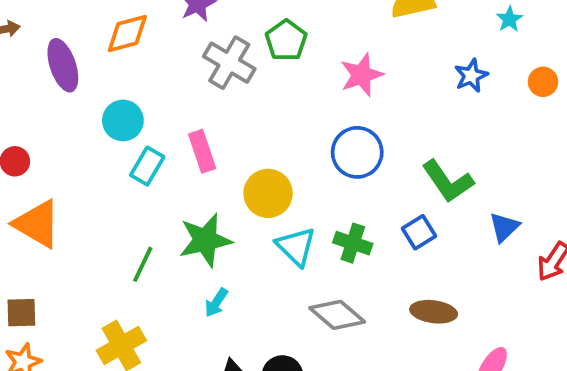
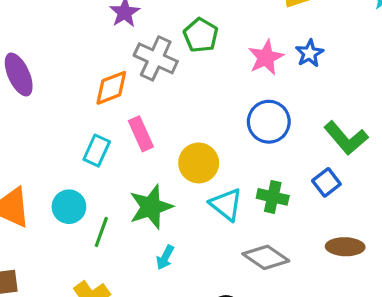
orange diamond: (127, 34) -> (111, 88), moved
blue star: (471, 76) -> (310, 53), moved
cyan circle: (123, 120) -> (69, 207), moved

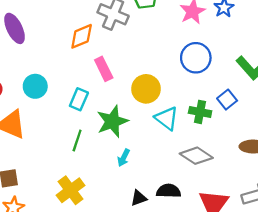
cyan rectangle: (97, 151) -> (79, 99), moved
blue square: (326, 182) -> (227, 100), moved
cyan circle: (69, 207) -> (35, 86), moved

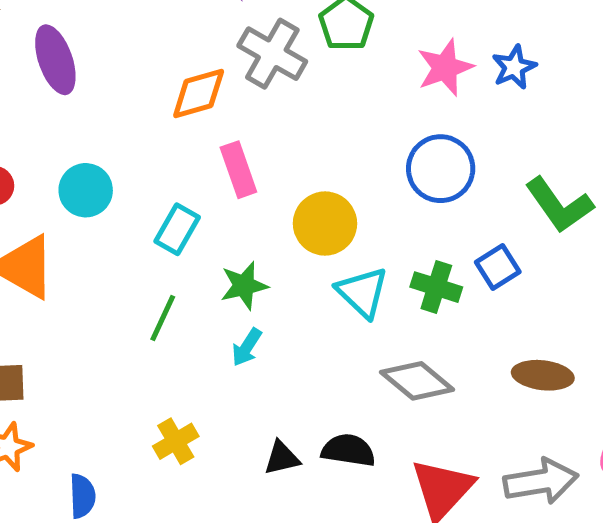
green star: (112, 121) -> (244, 286), size x0.7
cyan arrow: (124, 158) -> (247, 347), moved
yellow cross: (71, 190) -> (176, 441), moved, size x0.7

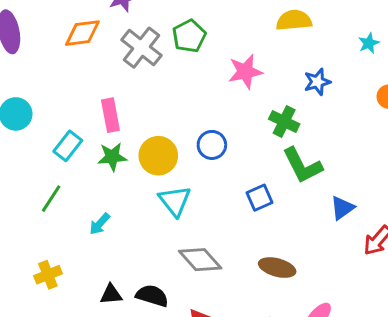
blue star: (514, 67) -> (317, 82), moved
orange diamond: (199, 93) -> (82, 33), moved
blue circle: (441, 169) -> (212, 145), moved, size x0.7
green star: (244, 286) -> (112, 157), moved
green cross: (436, 287) -> (284, 122), moved

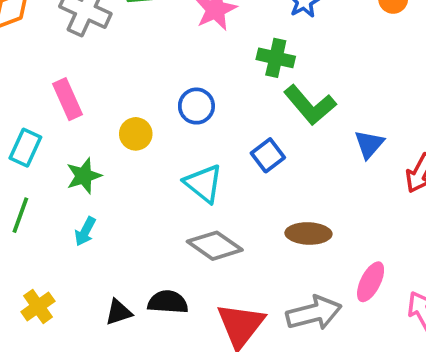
yellow circle: (158, 156) -> (136, 134), size x0.7
green star: (112, 157) -> (84, 176), moved
cyan triangle: (175, 201) -> (203, 184), moved

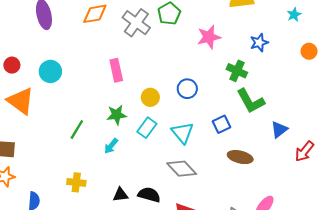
cyan rectangle: (25, 148) -> (147, 128), moved
brown ellipse: (308, 233) -> (240, 157), moved
yellow cross: (38, 306) -> (76, 182), turned 30

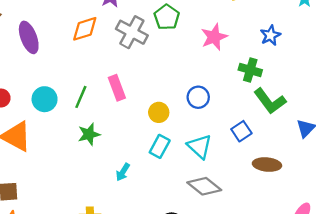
green star: (117, 115) -> (89, 134), moved
green line: (77, 129) -> (81, 97), moved

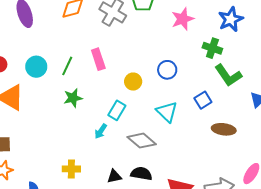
blue star: (270, 35) -> (231, 19), size x1.4
cyan rectangle: (160, 146) -> (117, 110), moved
gray diamond: (204, 186) -> (142, 141), moved

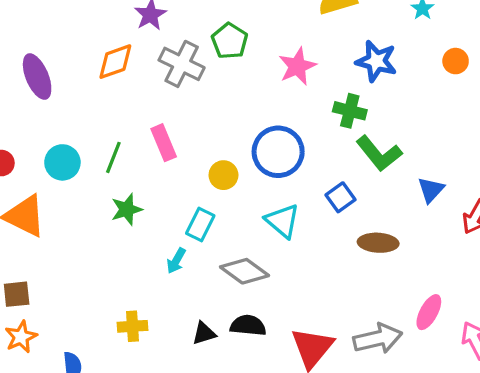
blue star: (231, 19) -> (376, 61), turned -30
blue circle: (167, 70) -> (278, 152), size x1.6

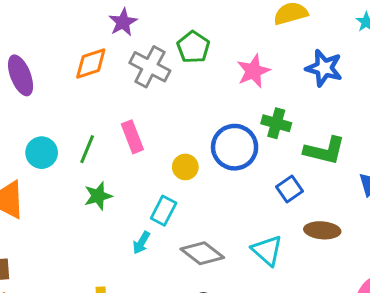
green cross: (350, 111) -> (276, 123), moved
green L-shape: (379, 154) -> (325, 151), turned -39
cyan triangle: (283, 221) -> (267, 250), moved

